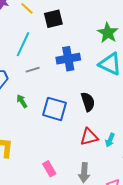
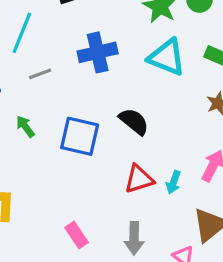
black semicircle: (88, 102) -> (134, 121), turned -30

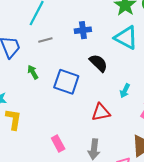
blue cross: (98, 52) -> (83, 30), size x0.7
black semicircle: (134, 121) -> (98, 63), moved
cyan arrow: (173, 182) -> (125, 91), moved

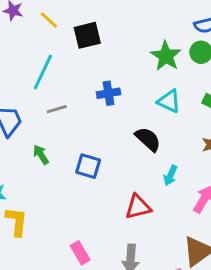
cyan triangle: (126, 38) -> (169, 101), size x0.7
black semicircle: (98, 63) -> (148, 139), moved
blue square: (66, 82) -> (88, 166), size x0.7

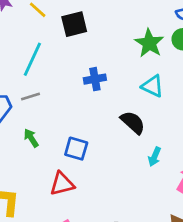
gray line: (57, 109) -> (30, 96), moved
red triangle: (138, 207) -> (62, 184), moved

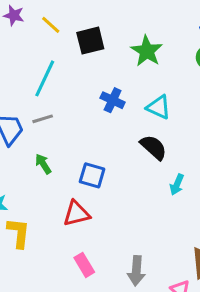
green star: (149, 43) -> (147, 51), moved
blue cross: (95, 79) -> (113, 100), turned 35
cyan triangle: (153, 86) -> (159, 107), moved

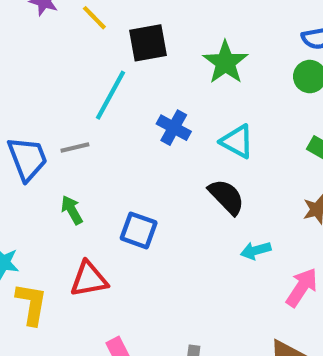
cyan line: (45, 78) -> (110, 95), moved
cyan arrow: (177, 185) -> (256, 251), turned 48
red triangle: (76, 214) -> (89, 279), moved

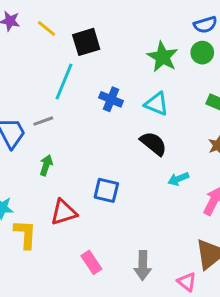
green star: (225, 62) -> (163, 57), moved
green arrow: (72, 210) -> (46, 165), turned 54
blue square: (139, 230) -> (106, 190), moved

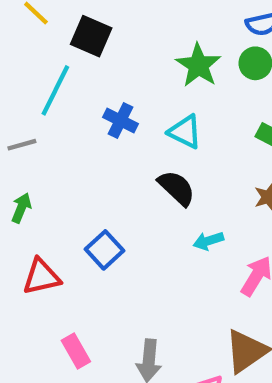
black square: (86, 42) -> (91, 36), turned 36
blue square: (106, 190) -> (105, 250), turned 30

